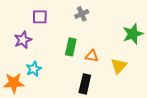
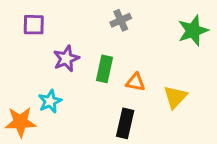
purple square: (40, 17) -> (34, 25), moved
green star: (133, 34) -> (193, 31), moved
purple star: (23, 40) -> (66, 59), moved

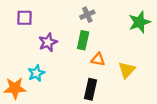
green rectangle: (105, 69) -> (83, 40), moved

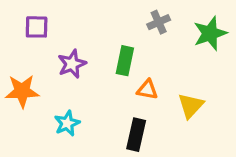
gray cross: (87, 15) -> (159, 22), moved
cyan star: (36, 73) -> (67, 123), moved
orange star: (15, 88) -> (22, 91), moved

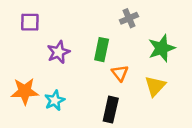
green star: (210, 33) -> (162, 48), moved
orange triangle: (147, 90) -> (120, 73), turned 42
orange star: (22, 91) -> (25, 91), moved

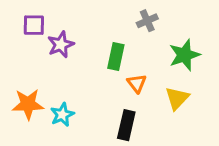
purple star: (59, 52) -> (61, 45), moved

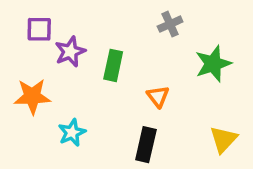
green rectangle: (116, 56) -> (113, 65), moved
yellow triangle: (177, 98) -> (223, 139), moved
orange star: (28, 104) -> (32, 96), moved

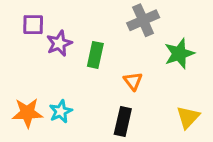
gray cross: (170, 24) -> (143, 20), size x1.5
orange star: (32, 96) -> (27, 113), moved

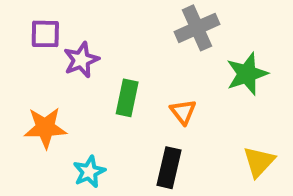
green rectangle: (95, 55) -> (127, 98), moved
cyan star: (61, 111) -> (89, 172), moved
orange star: (27, 113) -> (45, 128), moved

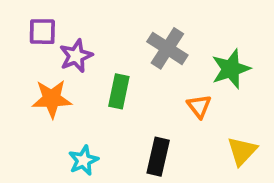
gray cross: (197, 28) -> (167, 48), moved, turned -33
orange triangle: (183, 112) -> (199, 106), moved
orange star: (45, 128) -> (52, 99), moved

